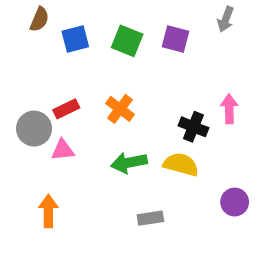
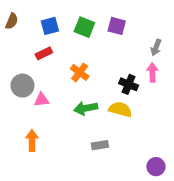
brown semicircle: (39, 19) -> (12, 21), moved
gray arrow: (226, 19) -> (156, 47), moved
red rectangle: (66, 109) -> (44, 53), moved
purple circle: (235, 202) -> (156, 167), moved

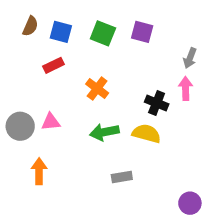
brown semicircle: (12, 21) -> (30, 26), moved
blue square: (50, 26) -> (61, 32), turned 30
gray circle: (22, 86) -> (20, 126), moved

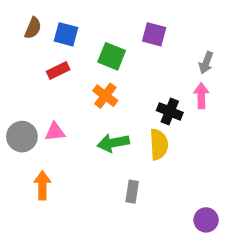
green square: (103, 33) -> (112, 56), moved
yellow semicircle: (146, 133) -> (159, 144), turned 72
gray rectangle: (122, 177) -> (132, 192), turned -72

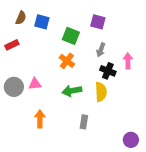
gray arrow: (206, 63) -> (101, 50), moved
red rectangle: (58, 70) -> (12, 45), moved
orange arrow: (42, 185) -> (40, 119), moved

